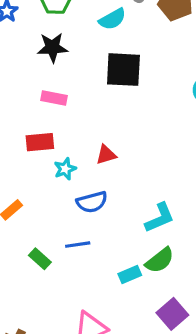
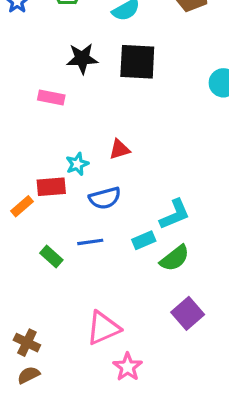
black star: (52, 48) -> (82, 59), moved
pink rectangle: (54, 98) -> (51, 97), moved
red rectangle: (40, 142) -> (51, 187), moved
cyan rectangle: (130, 275) -> (144, 240), moved

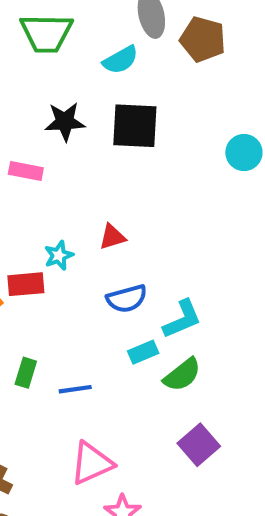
blue semicircle: (105, 198) -> (127, 299), moved
blue line: (90, 242) -> (75, 389), moved
green rectangle: (51, 257) -> (26, 373), turned 65

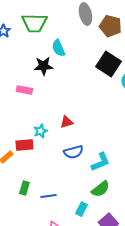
cyan semicircle: (120, 60) -> (58, 48), moved, turned 96
black square: (135, 126) -> (108, 64), moved, turned 30
cyan rectangle: (143, 352) -> (81, 209), moved, turned -40

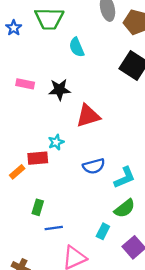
black star: (43, 66) -> (59, 90), moved
pink rectangle: (24, 90) -> (25, 84), moved
red triangle: (66, 122) -> (88, 116), moved, size x1.6
blue line: (48, 196) -> (54, 228), moved

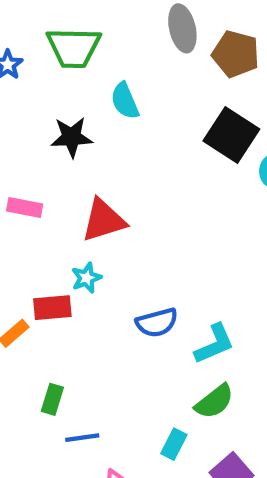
pink rectangle: (25, 84) -> (25, 207), moved
black star: (59, 90) -> (72, 137), moved
red triangle: (88, 116) -> (104, 220), moved

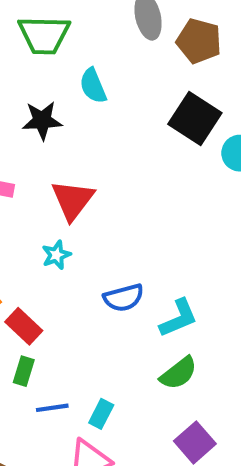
red triangle: (104, 220) -> (73, 200), turned -36
red rectangle: (52, 308) -> (24, 326), moved, turned 48
cyan rectangle: (174, 444) -> (101, 414), moved

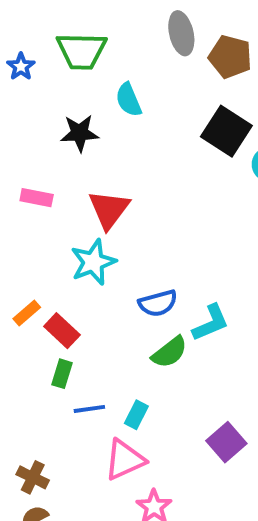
cyan star: (56, 255) -> (93, 262), size x1.6
green semicircle: (179, 373) -> (170, 352), moved

